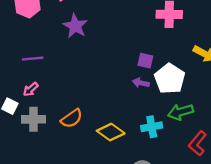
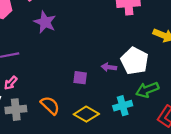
purple square: (145, 61) -> (80, 78), moved
orange semicircle: (72, 118) -> (50, 105), turned -96

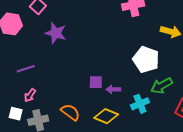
purple arrow: (109, 67) -> (113, 89), moved

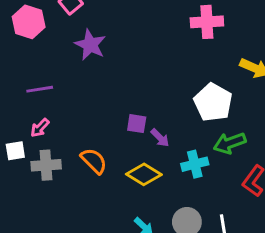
purple arrow: (113, 89) -> (160, 138), turned -144
white square: (16, 114) -> (15, 151), turned -32

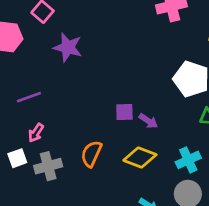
orange semicircle: (94, 161) -> (91, 154), turned -100
cyan cross: (195, 164) -> (188, 160), moved

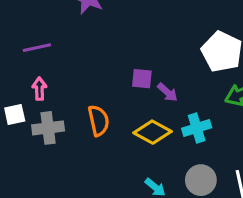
pink arrow: (36, 133) -> (39, 89), turned 138
orange semicircle: (91, 154) -> (99, 121), turned 136
cyan cross: (188, 160) -> (197, 128), moved

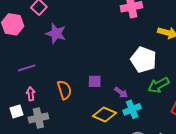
purple arrow: (167, 92) -> (121, 92), moved
orange semicircle: (99, 121) -> (64, 90), moved

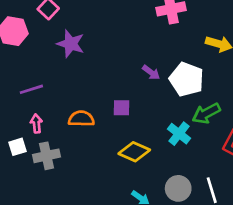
orange semicircle: (64, 90) -> (81, 119), turned -72
purple arrow: (121, 92) -> (151, 72), moved
cyan cross: (132, 109) -> (179, 134), moved, turned -30

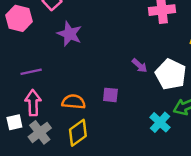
pink arrow: (36, 123) -> (33, 103), size x1.5
yellow diamond: (134, 152) -> (78, 133), moved, turned -64
gray cross: (47, 156) -> (40, 132), turned -30

